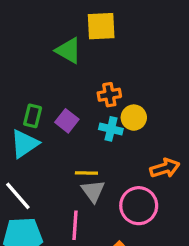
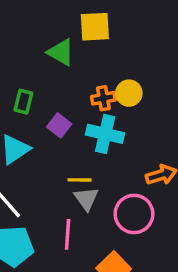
green rectangle: (33, 116) -> (23, 102), moved
yellow circle: (134, 118) -> (129, 93), moved
cyan cross: (111, 129) -> (105, 134), size x1.5

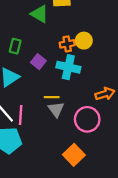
pink line: (68, 234) -> (21, 115), moved

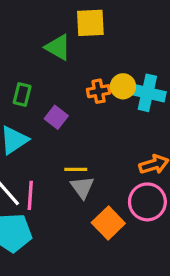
cyan cross: (68, 67) -> (147, 93), moved
pink circle: (87, 119) -> (147, 202), moved
orange square: (74, 155) -> (108, 223), moved

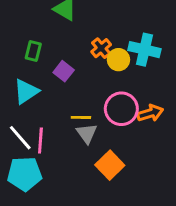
yellow circle: (123, 86) -> (118, 60), moved
orange cross: (99, 91) -> (101, 48), turned -30
pink circle: (147, 202) -> (121, 109), moved

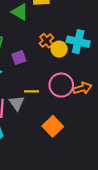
purple square: (64, 71) -> (19, 58), turned 32
gray triangle: (87, 133) -> (17, 103), moved

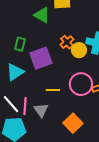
purple square: (19, 58) -> (41, 58), size x1.6
gray triangle: (17, 103) -> (41, 110), moved

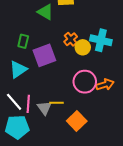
yellow line: (53, 90) -> (56, 103), moved

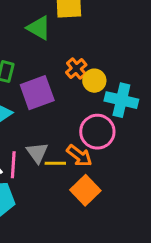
cyan cross: (101, 40) -> (121, 100), moved
orange arrow: (105, 85) -> (79, 156), moved, turned 54
gray triangle: (44, 108) -> (37, 153), moved

